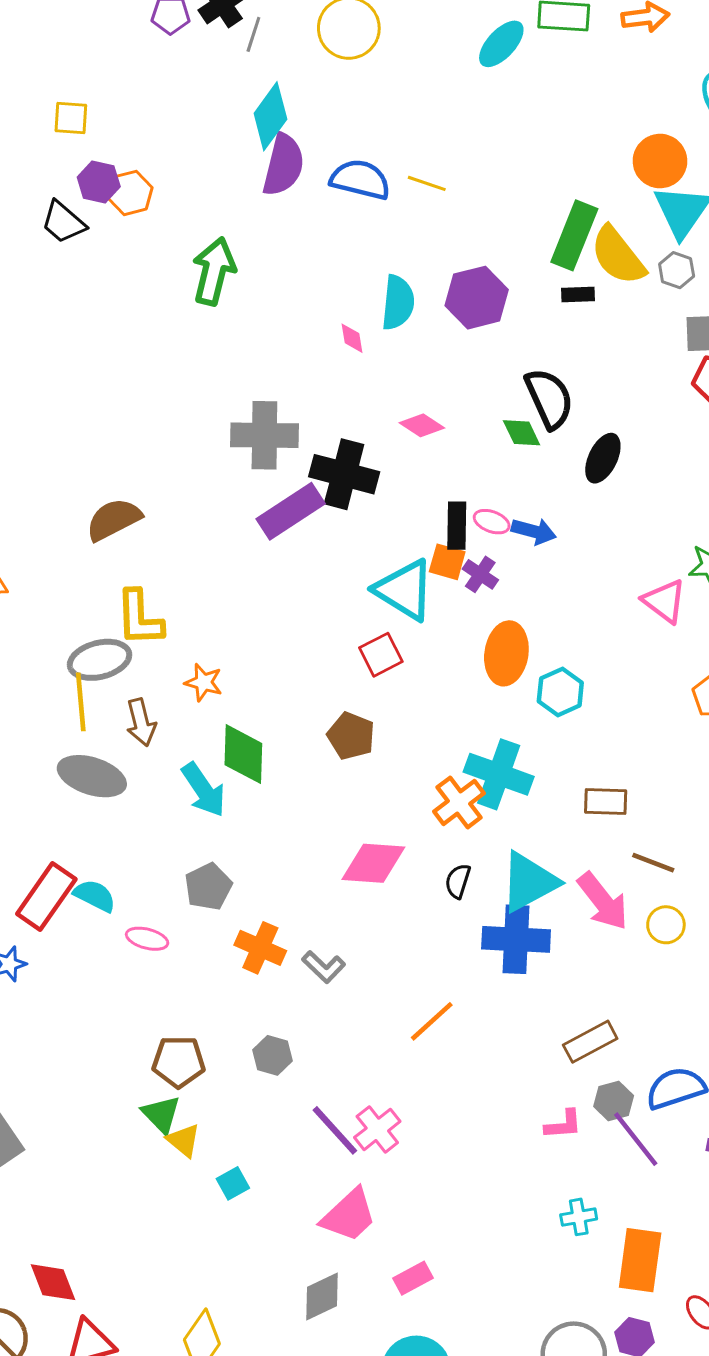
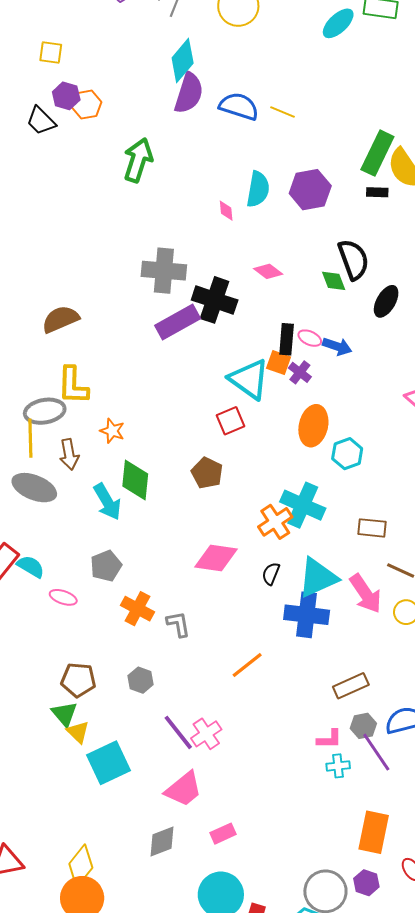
gray L-shape: (324, 967) -> (178, 624), turned -148
cyan square: (233, 1183) -> (108, 763), size x2.0
cyan cross: (579, 1217) -> (338, 766), moved

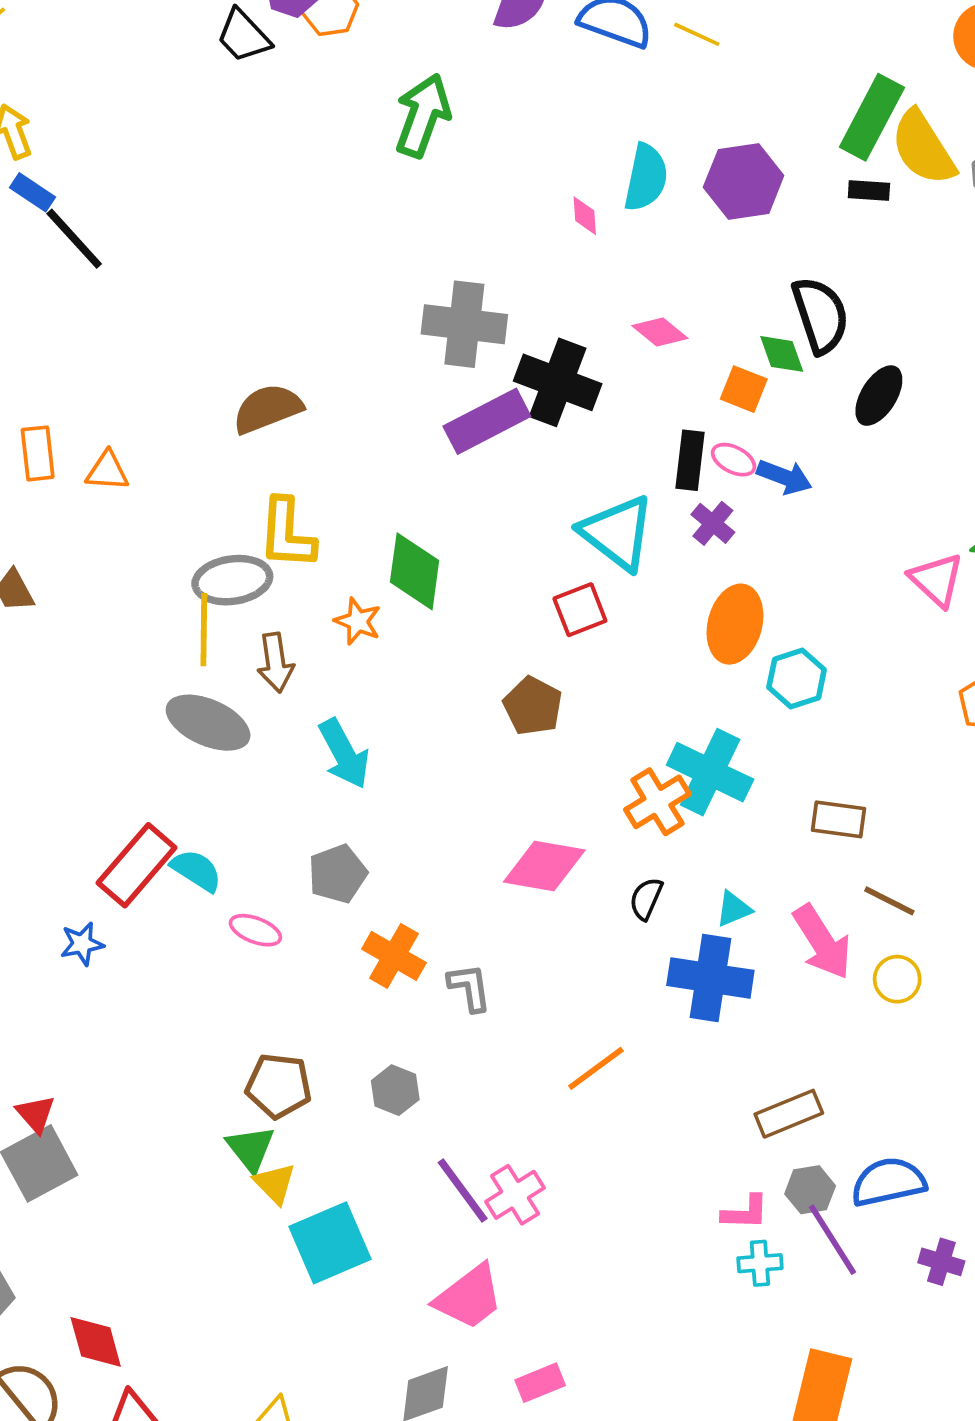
orange square: (279, 363) -> (744, 389), moved
green diamond: (135, 480) -> (415, 571), moved
cyan triangle: (318, 578) -> (734, 909), size x0.5

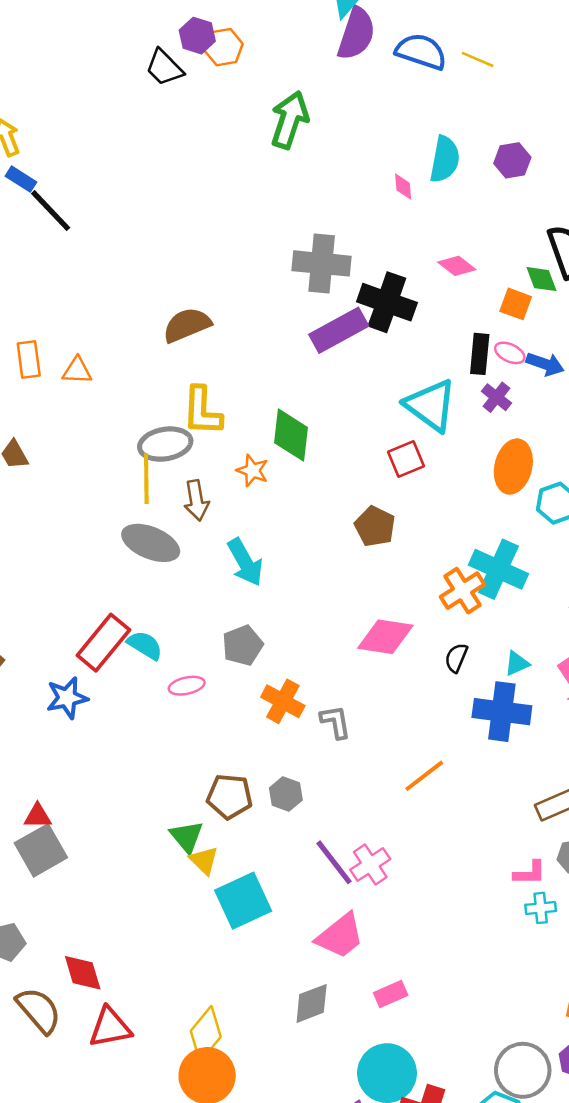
purple hexagon: (744, 181) -> (512, 160), size x0.7
pink ellipse: (255, 930) -> (187, 686), turned -32
blue star: (82, 944) -> (67, 698), size x1.4
brown pentagon: (279, 1086) -> (230, 796), moved
red triangle: (36, 1114) -> (38, 816), turned -48

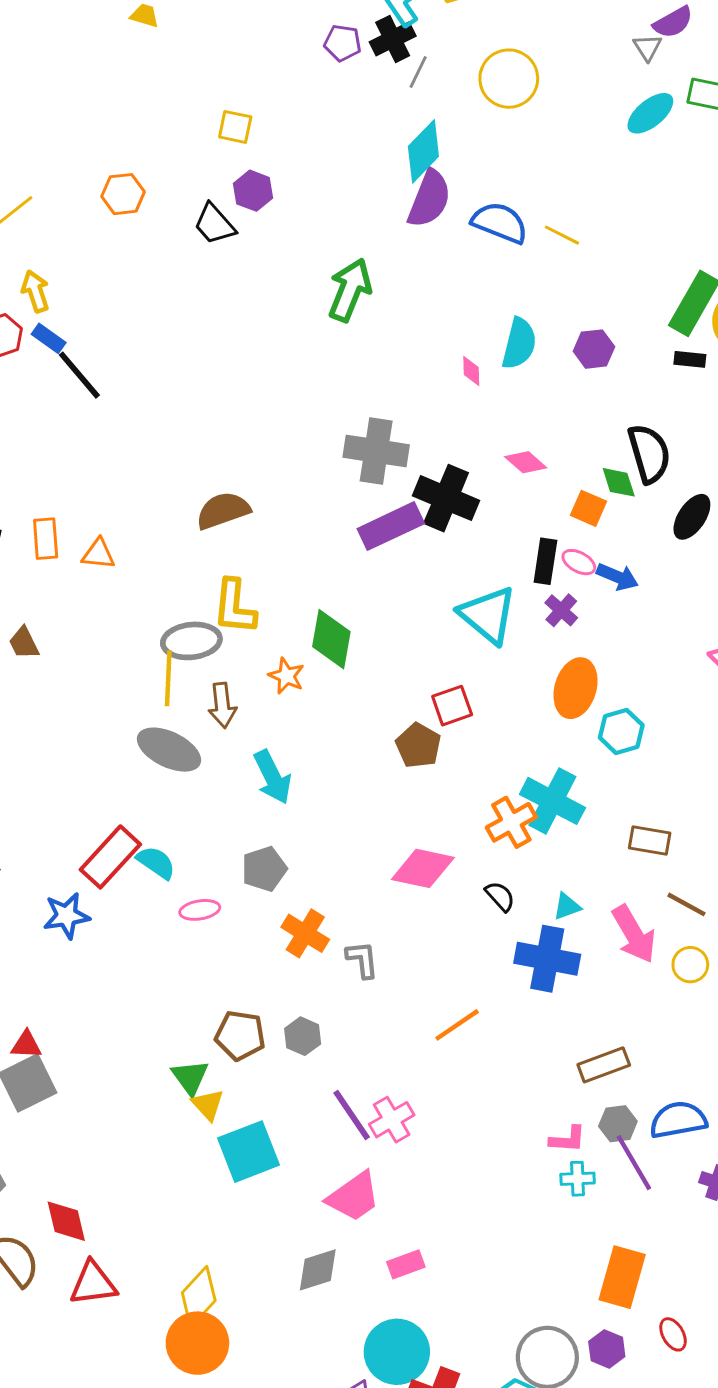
orange hexagon: (224, 47) -> (123, 194), moved
red square: (406, 459) -> (452, 706), moved
black semicircle: (456, 658) -> (500, 896), turned 112

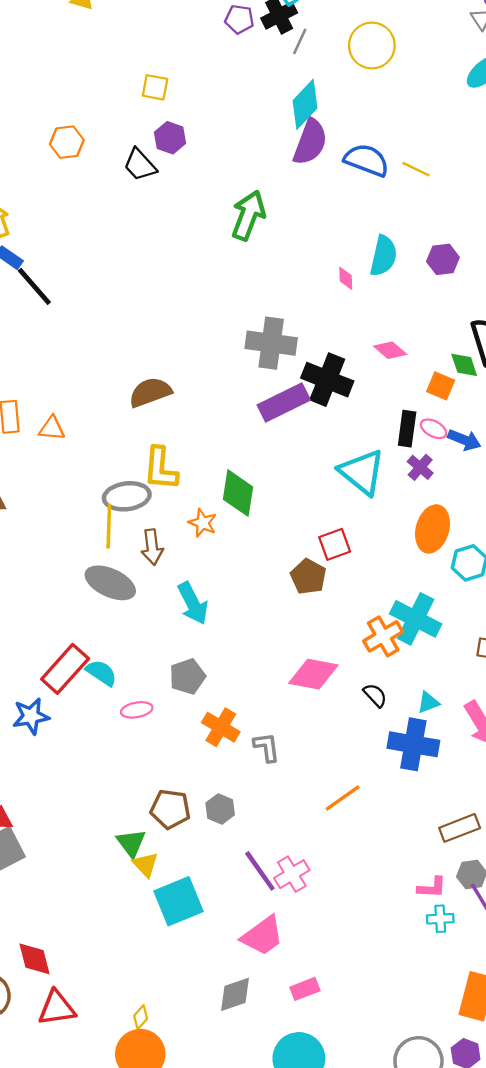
yellow diamond: (199, 1297) -> (141, 1017), size x0.5

